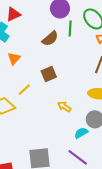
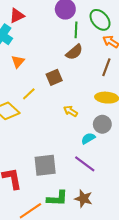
brown semicircle: (50, 39) -> (74, 52), moved

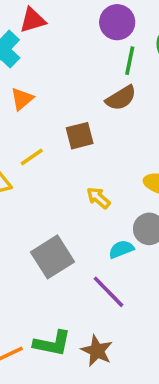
gray square: (45, 165) -> (52, 257), moved, turned -35

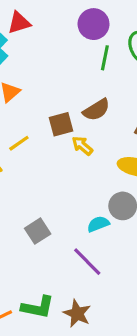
brown semicircle: (121, 98) -> (96, 110), moved
yellow arrow: (98, 198) -> (82, 146), moved
gray square: (52, 257) -> (38, 231), size x0.7

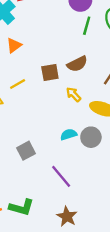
yellow arrow: (82, 146) -> (74, 94), moved
cyan semicircle: (98, 224) -> (69, 134), moved
brown star: (77, 314) -> (67, 217), moved

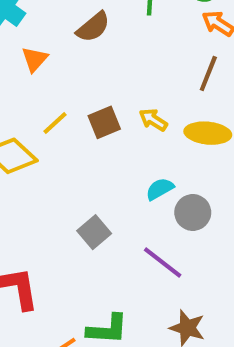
brown semicircle: (77, 64) -> (93, 27), moved
brown square: (50, 72) -> (104, 122), moved
gray circle: (91, 137) -> (193, 212), moved

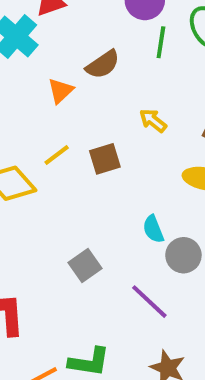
orange triangle: (35, 59) -> (61, 91), moved
yellow arrow: (153, 120) -> (153, 121), moved
cyan semicircle: (160, 189) -> (153, 229), turned -88

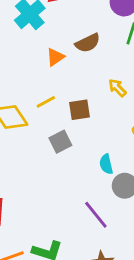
gray square: (85, 265) -> (60, 142), moved

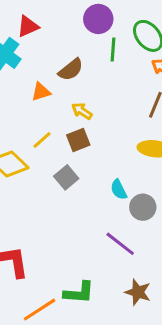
orange triangle: (55, 57) -> (41, 92), turned 30
yellow arrow: (117, 88) -> (82, 111), moved

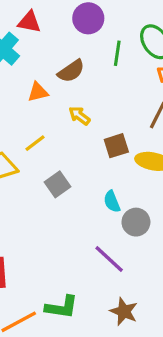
purple circle: (98, 19) -> (88, 18), moved
red triangle: (28, 26) -> (29, 22), turned 30
brown square: (78, 140) -> (116, 146), moved

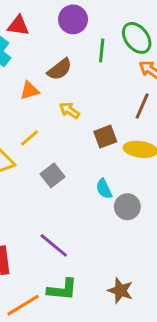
purple line: (109, 259) -> (54, 245), moved

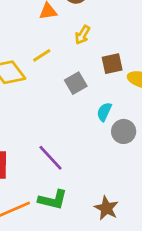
yellow arrow: (69, 110) -> (82, 35), turned -102
gray square: (53, 175) -> (76, 83), moved
cyan semicircle: (104, 189) -> (104, 112), turned 42

